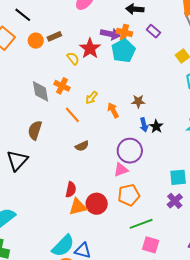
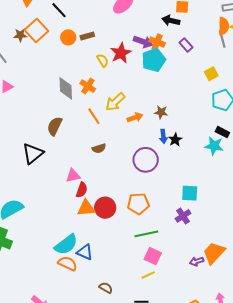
yellow arrow: (92, 98) -> (115, 102), size x1.5
orange arrow: (113, 110) -> (135, 117), turned 91
pink triangle: (121, 170) -> (73, 176), moved

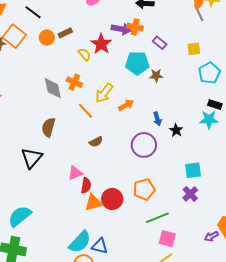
purple rectangle: (186, 45) -> (160, 43), moved
cyan pentagon: (154, 60) -> (137, 63), moved, turned 30
yellow square: (211, 74) -> (194, 49), turned 32
brown star: (161, 112) -> (156, 76), moved
black star: (175, 140) -> (176, 130), moved

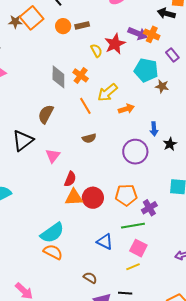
pink triangle: (75, 173) -> (53, 156), moved, turned -42
purple cross: (190, 194) -> (149, 208), moved
blue triangle: (100, 246) -> (105, 242), moved

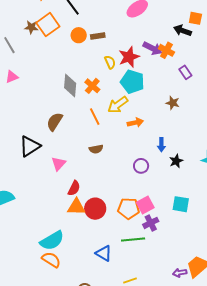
cyan pentagon: (146, 70) -> (132, 82), moved
purple circle: (135, 152) -> (141, 166), size x0.6
pink square: (138, 248) -> (145, 205), moved, turned 30

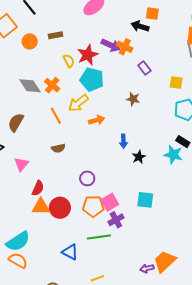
orange circle: (79, 35) -> (30, 41), moved
gray diamond: (70, 86) -> (30, 86), turned -35
purple circle: (141, 166) -> (87, 178), moved

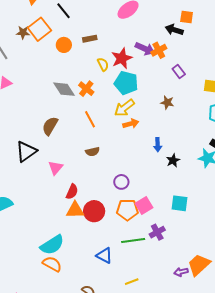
orange cross: (125, 47) -> (159, 50), turned 35
yellow arrow: (78, 103) -> (124, 108), moved
purple cross: (116, 220) -> (157, 232), moved

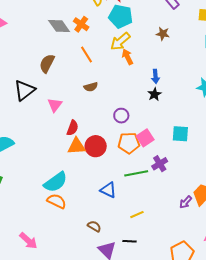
orange arrow: (131, 124) -> (127, 57), turned -98
black star: (173, 160) -> (154, 94), moved
purple arrow: (181, 272) -> (186, 202), turned -32

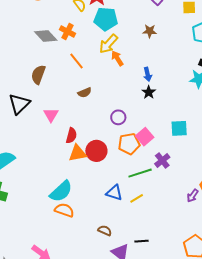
yellow line: (137, 215) -> (137, 198), moved

